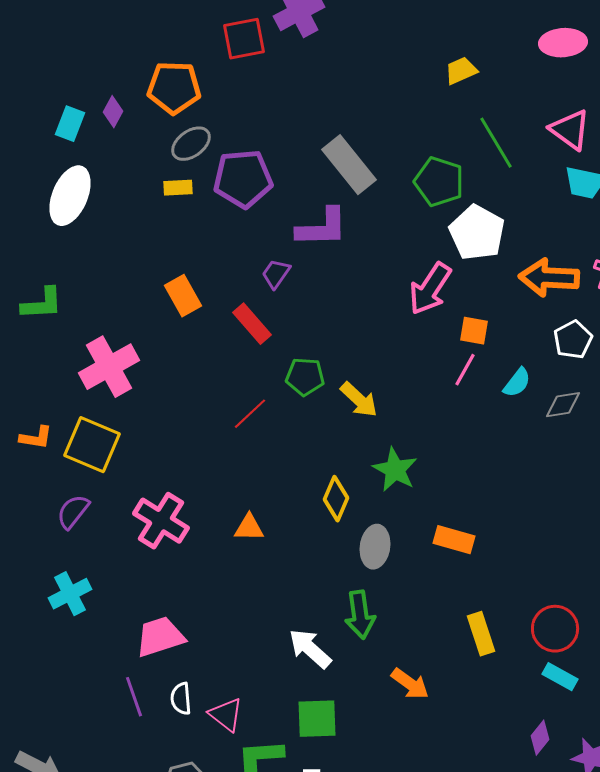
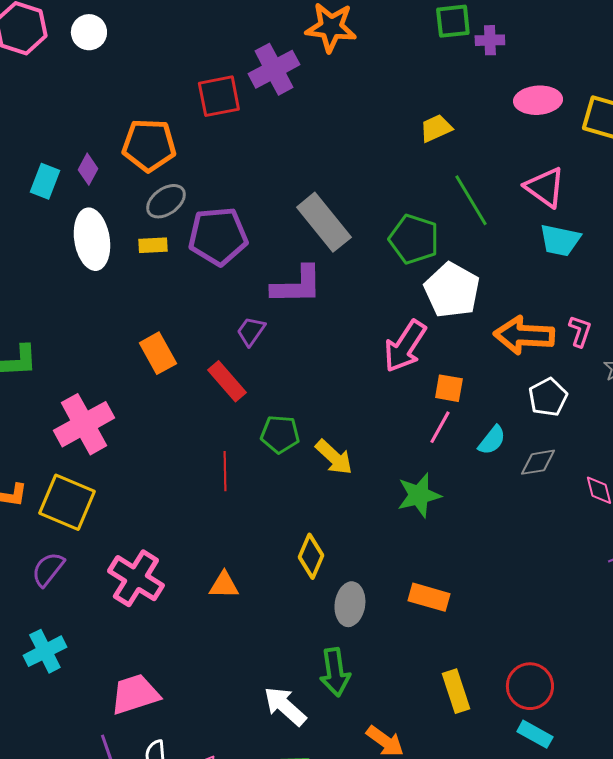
white ellipse: (70, 196) -> (92, 239), moved, turned -32
red line: (250, 414) -> (225, 471), turned -48
green star: (395, 470) -> (419, 495), moved, turned 30

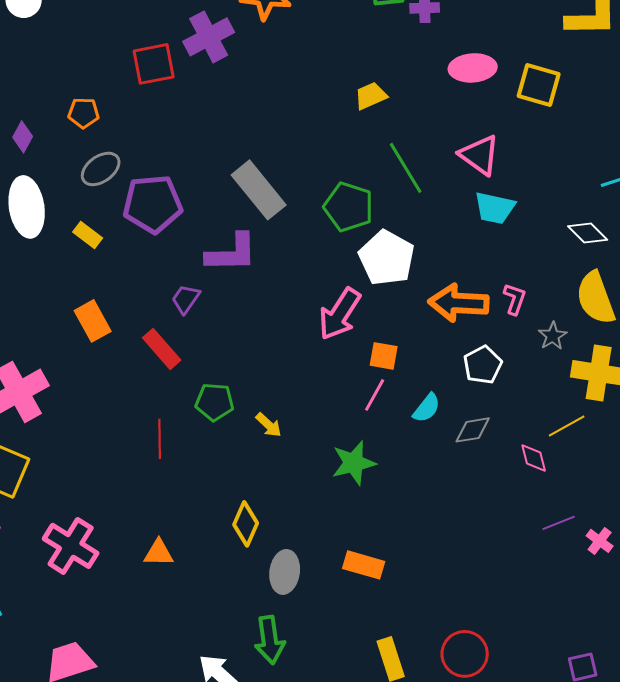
orange pentagon: (149, 145) -> (84, 113), size x0.6
yellow rectangle: (153, 245) -> (88, 235), moved, turned 40
yellow arrow: (334, 457) -> (269, 425), size x0.7

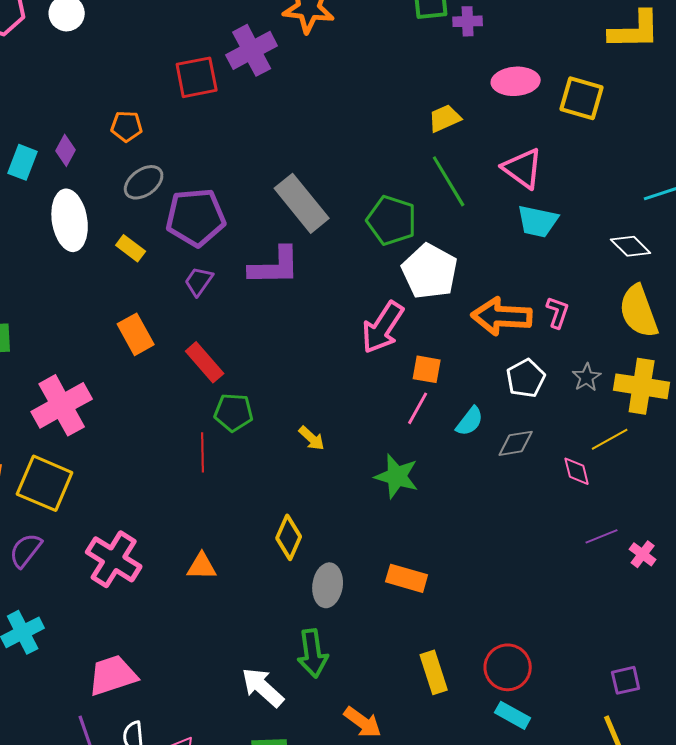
yellow trapezoid: (371, 96) -> (445, 118), moved
purple trapezoid: (186, 299) -> (199, 281), moved
gray star: (553, 336) -> (587, 377), moved
green pentagon: (215, 402) -> (234, 412), moved
green star: (354, 463) -> (397, 476), turned 30

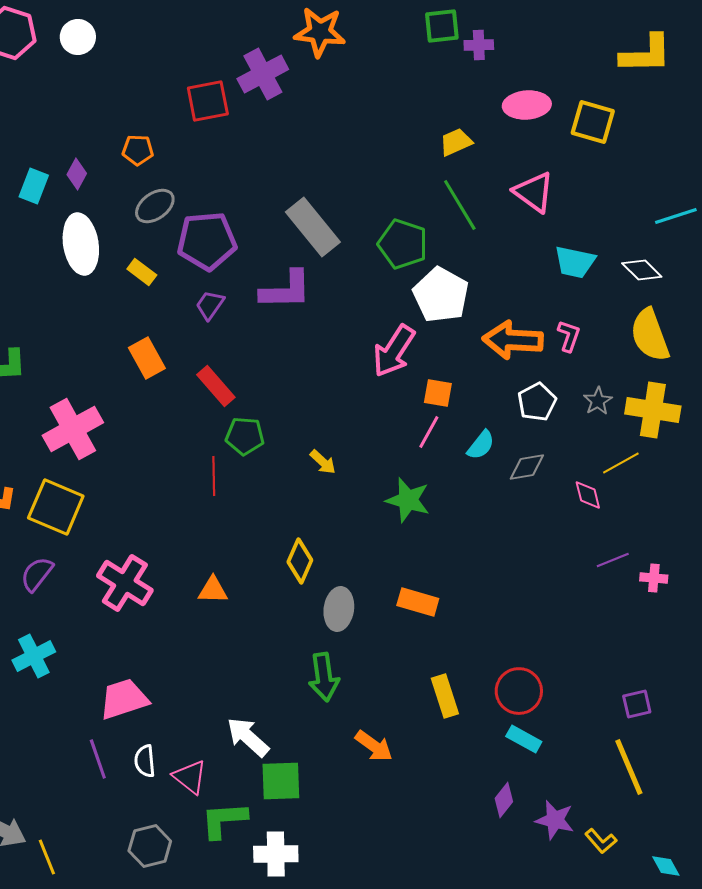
cyan trapezoid: (538, 221) -> (575, 262), moved
pink cross: (643, 554) -> (654, 578), turned -32
white arrow: (263, 687) -> (248, 737), moved

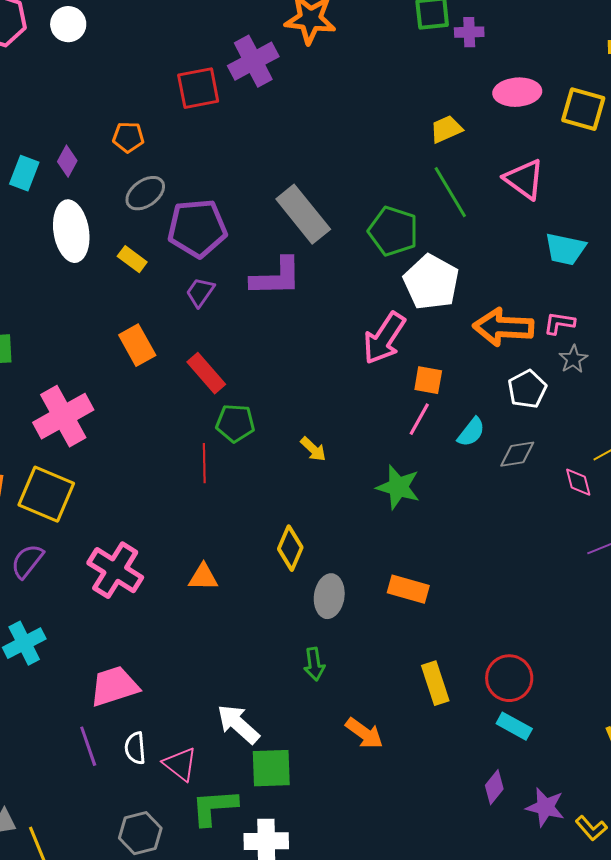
pink L-shape: (569, 336) -> (559, 323), turned -100
gray star: (598, 401) -> (573, 359), moved
green arrow: (324, 677) -> (314, 664), size x0.7

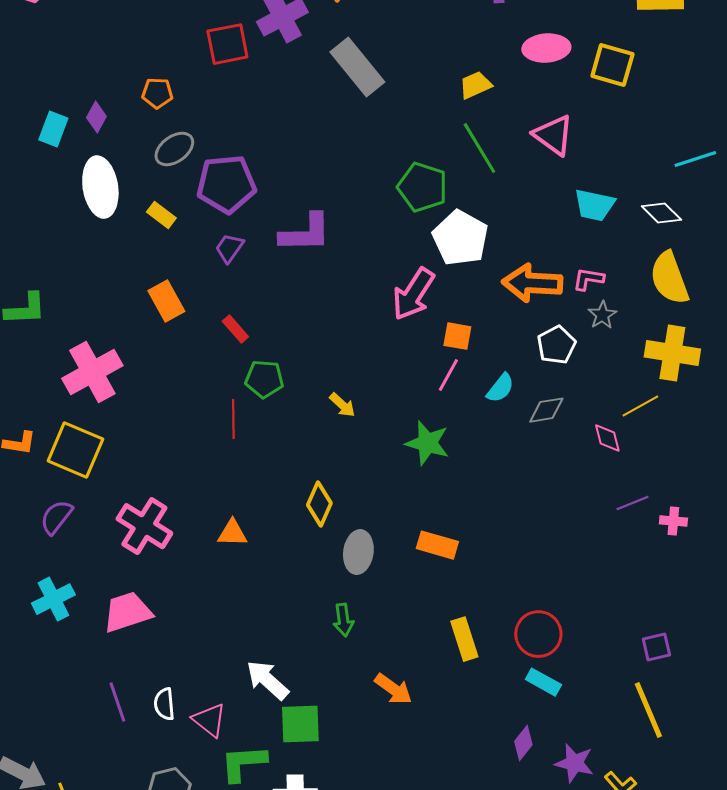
gray rectangle: (303, 214) -> (357, 67), moved
red rectangle: (206, 373) -> (235, 329), size x0.7
pink trapezoid: (114, 686) -> (127, 612), moved

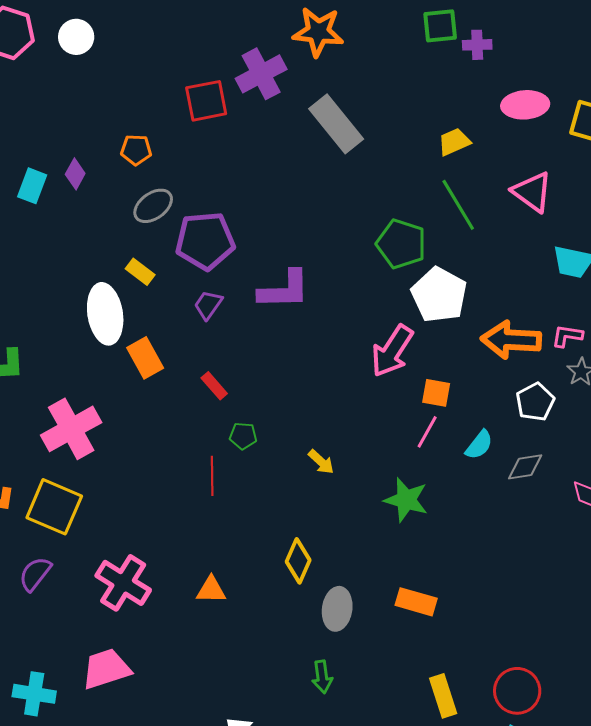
white ellipse: (100, 187) -> (105, 314), moved
green pentagon: (264, 379) -> (243, 436), size x0.7
cyan cross: (53, 599) -> (34, 694), moved, turned 36

